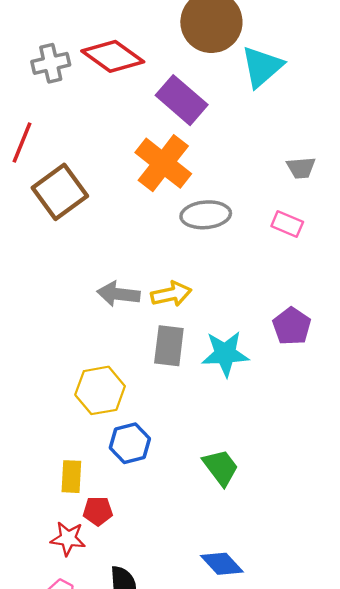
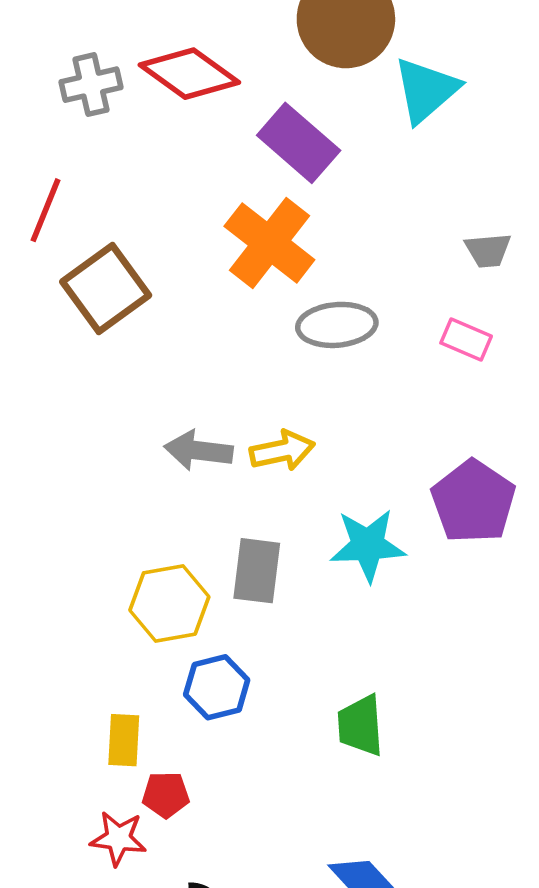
purple pentagon: (292, 326) -> (473, 502), size x1.4
gray rectangle: (169, 346) -> (257, 571), moved
green trapezoid: (221, 467) -> (360, 725), turned -147

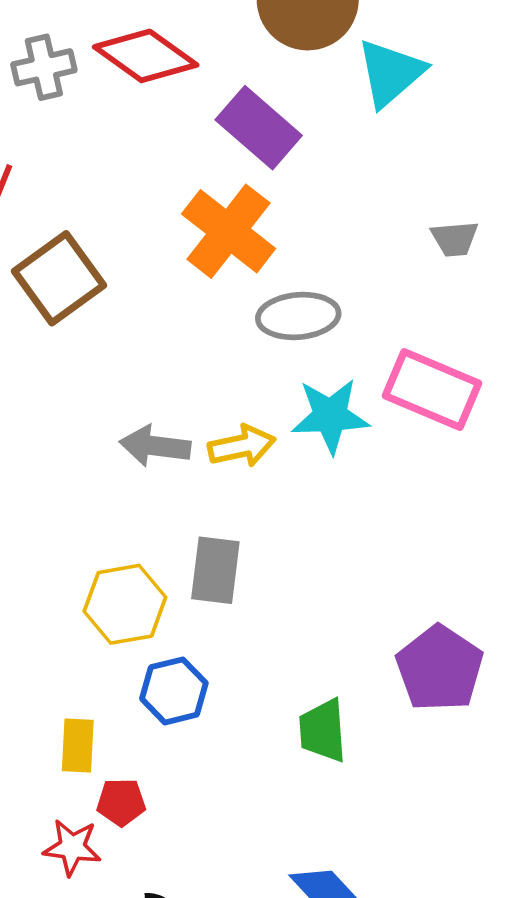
pink rectangle: (466, 339) -> (432, 389), moved, size x1.8
purple pentagon: (473, 502) -> (440, 668), moved
cyan star: (368, 545) -> (330, 416), moved

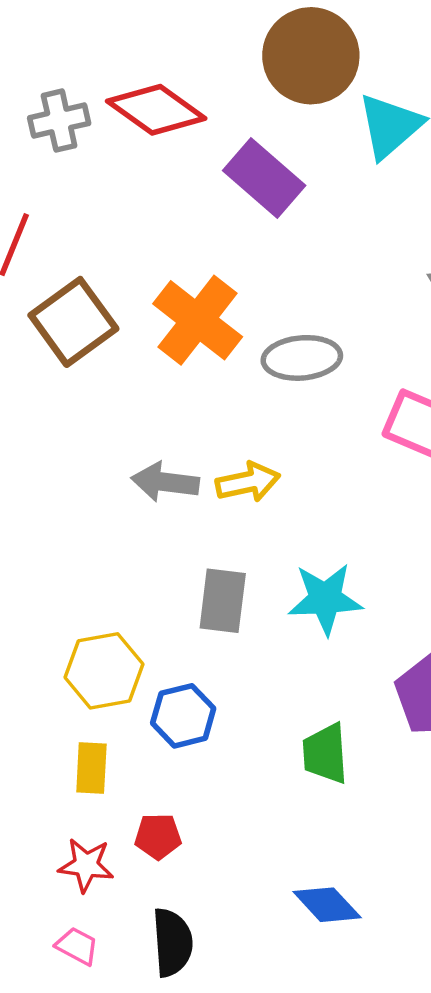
orange cross: (229, 231) -> (198, 320), moved
cyan star: (330, 416) -> (325, 599), moved
yellow hexagon: (125, 604) -> (104, 671), moved
red pentagon: (121, 802) -> (158, 836), moved

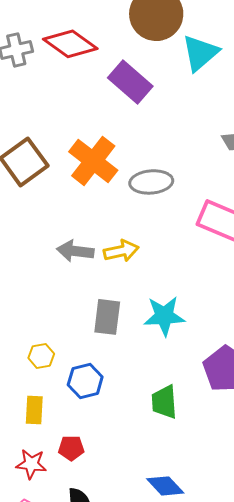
yellow hexagon: (104, 671) -> (41, 356), size x0.6

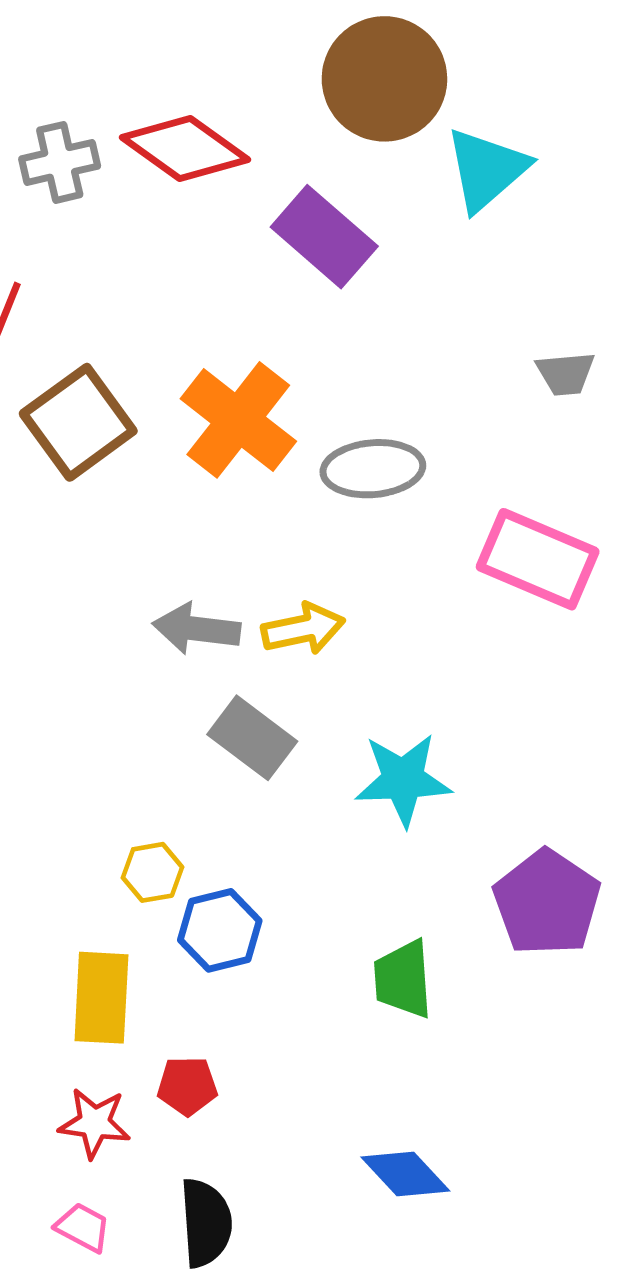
gray rectangle: (107, 317) -> (252, 738), moved, turned -60
yellow hexagon: (41, 356) -> (152, 872), moved
yellow rectangle: (34, 410) -> (101, 998), size x1.4

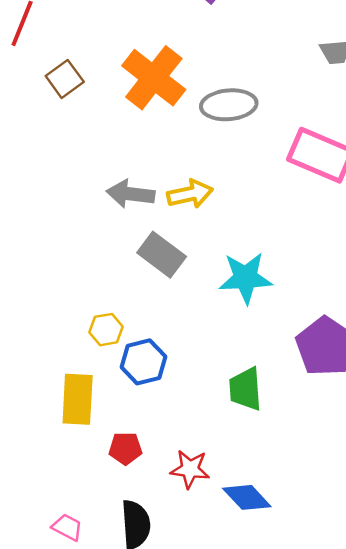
brown square: (78, 422) -> (65, 79), size x0.6
red star: (94, 1123) -> (190, 469), moved

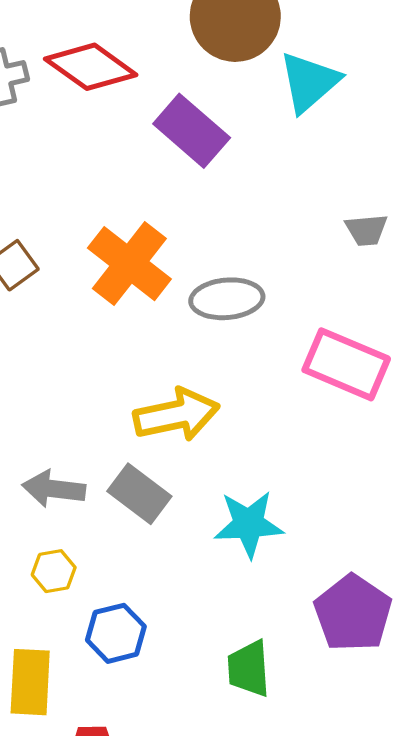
gray arrow: (131, 194) -> (54, 489), moved
yellow arrow: (190, 194) -> (176, 415), size x1.4
yellow hexagon: (106, 330) -> (54, 571), moved

